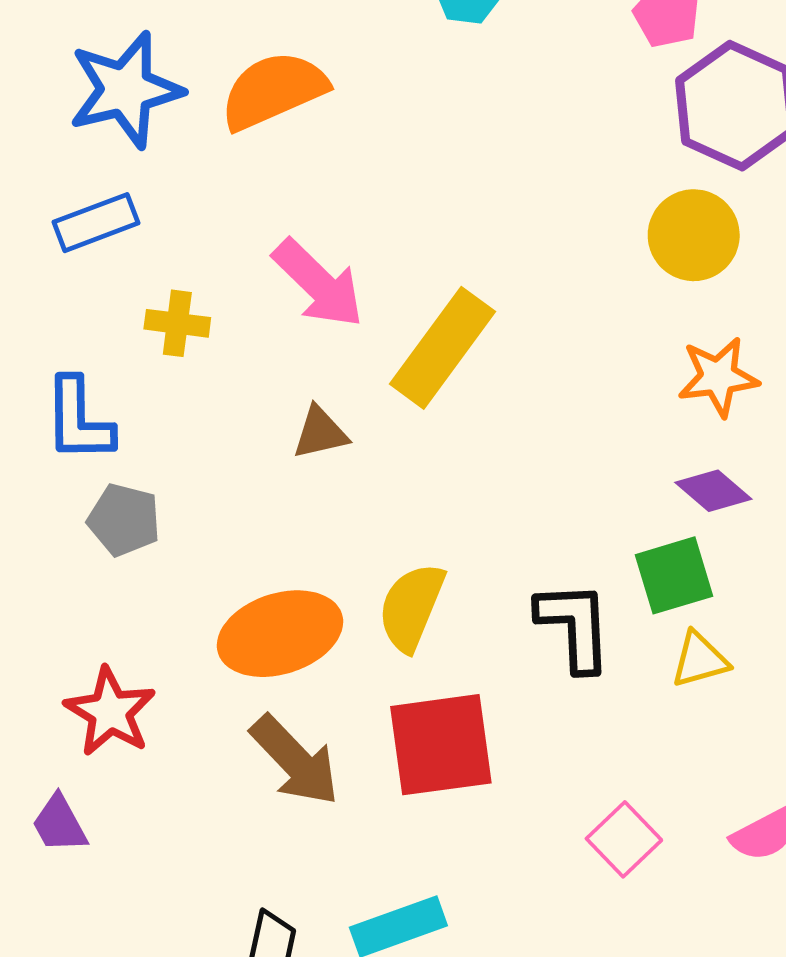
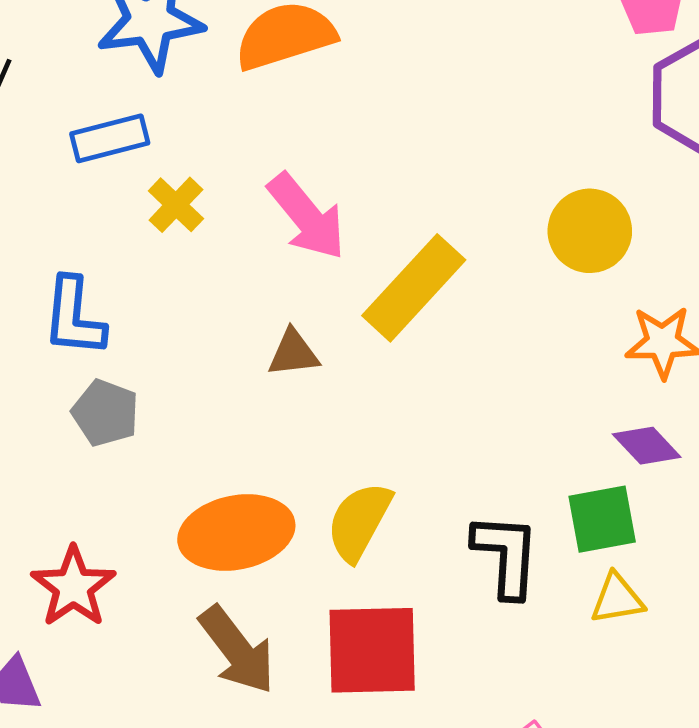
yellow circle: (694, 235) -> (590, 231), moved
yellow cross: (177, 323) -> (176, 205), moved, turned 30

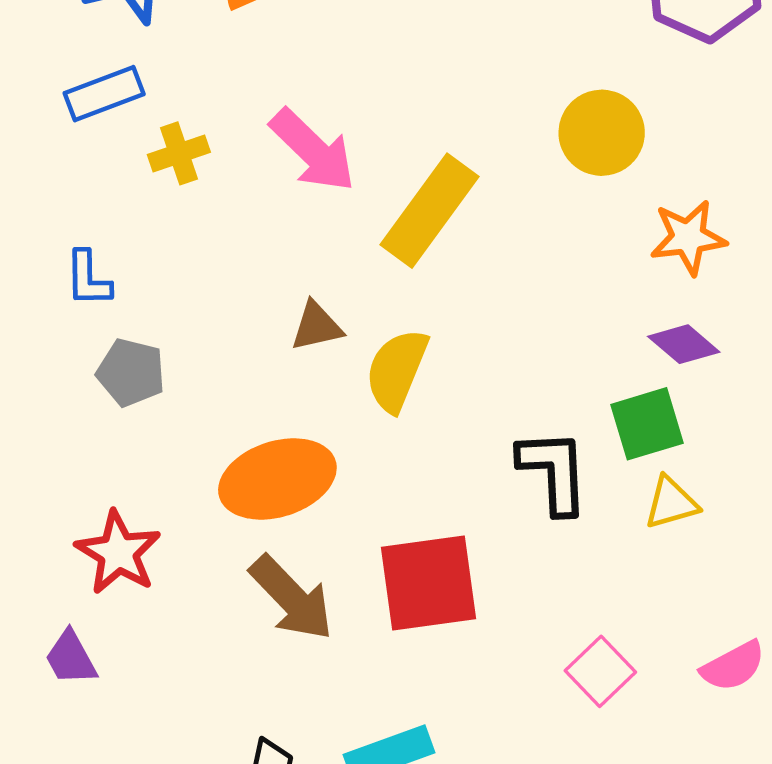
yellow cross: (176, 205) -> (179, 153), turned 34
blue L-shape: (74, 317) -> (88, 279), size x0.7
brown triangle: (293, 353) -> (317, 326), moved
yellow semicircle: (359, 521) -> (397, 370), moved

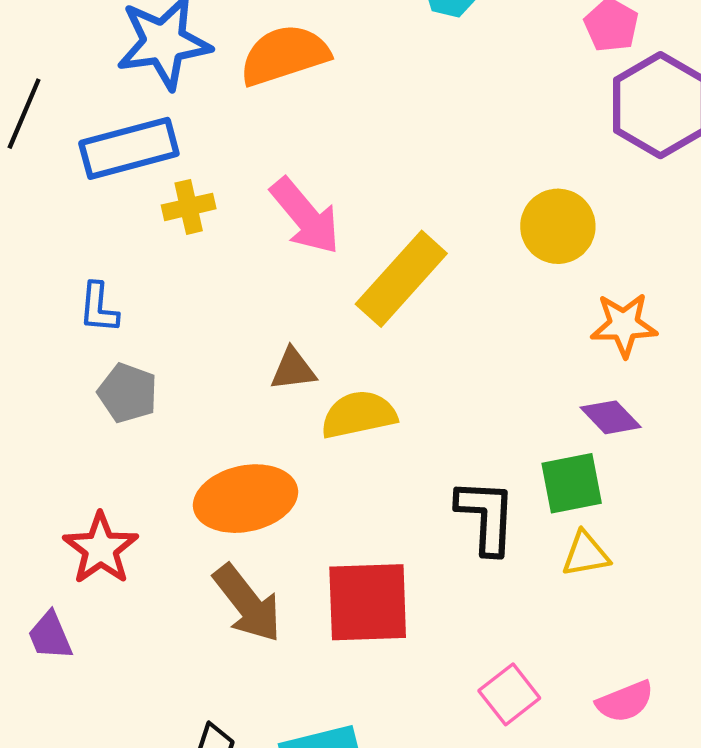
blue rectangle: (104, 94) -> (129, 148), size x1.4
yellow semicircle: (397, 370) -> (359, 415), turned 50

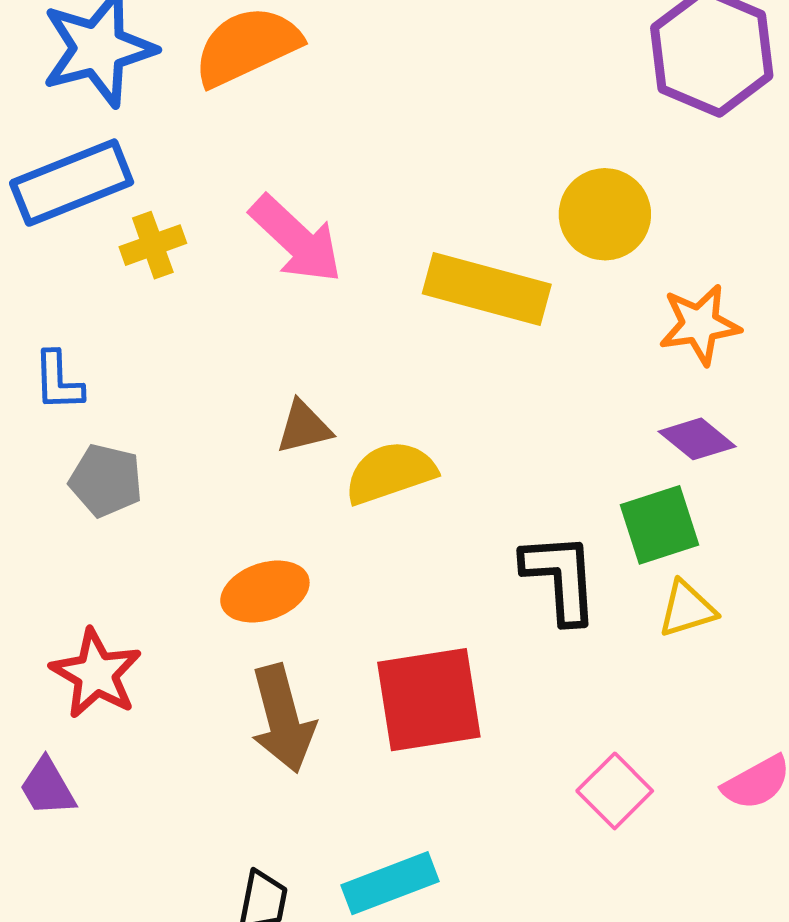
yellow rectangle: (401, 279) -> (487, 289), moved, turned 70
orange ellipse: (246, 499) -> (265, 592), size x0.7
brown arrow: (247, 603) -> (283, 719), turned 30

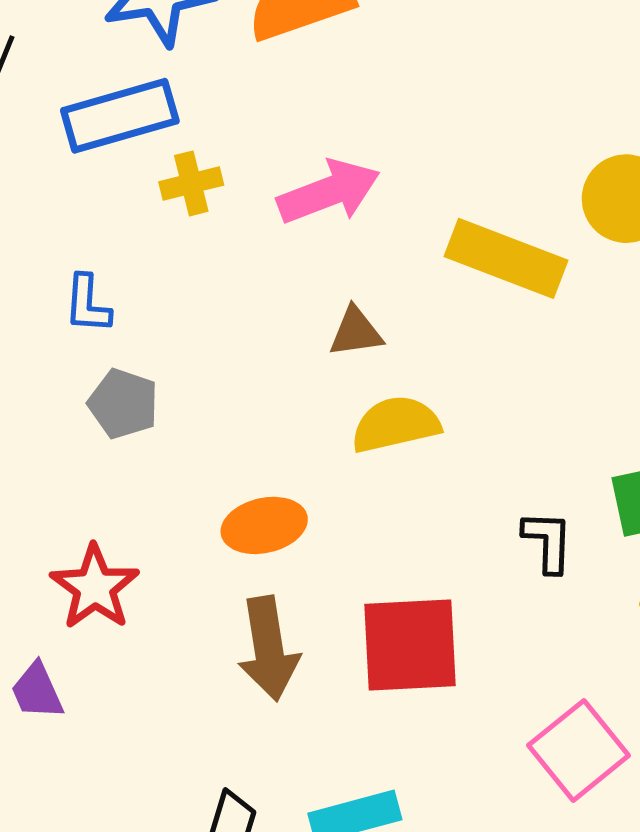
pink arrow: (296, 239) -> (329, 192), turned -70
brown triangle: (304, 427) -> (356, 332), moved
black L-shape: (560, 578) -> (548, 542), size x0.7
pink square: (615, 791) -> (579, 750), size x1.4

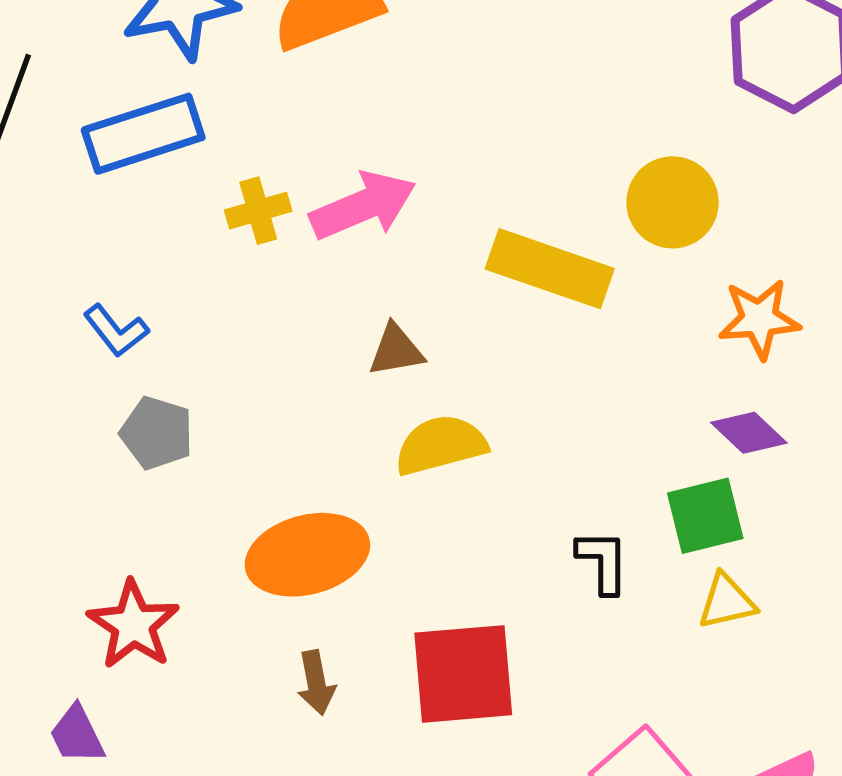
yellow cross: (191, 183) -> (258, 211), moved
blue L-shape: (87, 304) -> (116, 331), turned -40
orange ellipse: (264, 525) -> (307, 555), size x1.4
brown arrow: (268, 649) -> (316, 683), size x0.6

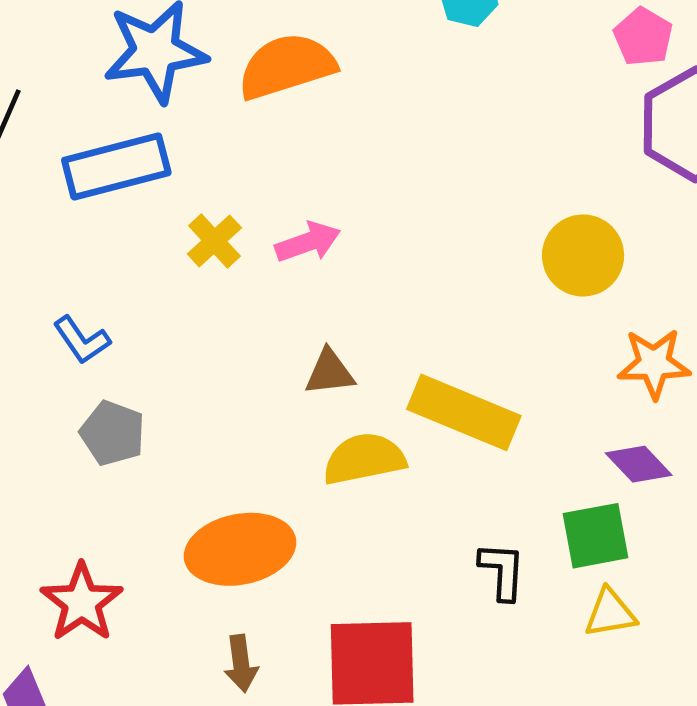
pink arrow: (363, 206) -> (308, 242), size x0.7
yellow cross: (258, 211) -> (214, 241), turned -30
yellow rectangle: (550, 269) -> (464, 412), moved

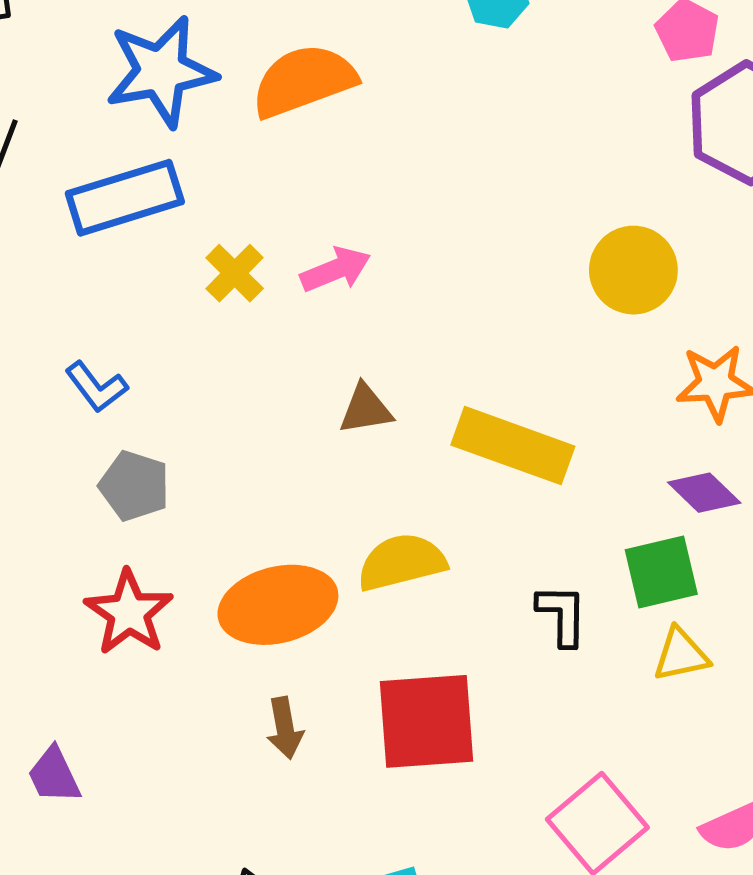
yellow semicircle: (364, 459) -> (402, 562), moved
red star: (82, 602) -> (129, 613), moved

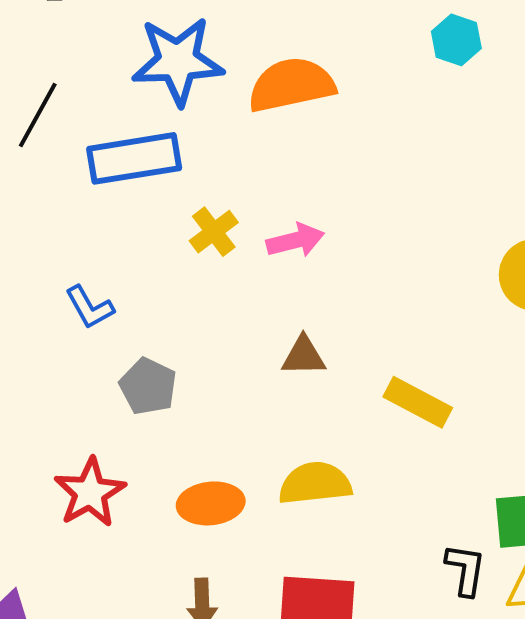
yellow rectangle: (513, 446) -> (418, 402), size x0.7
gray pentagon: (134, 486) -> (148, 386), moved
orange ellipse: (278, 605) -> (211, 503), size x0.7
black L-shape: (562, 615) -> (465, 570), moved

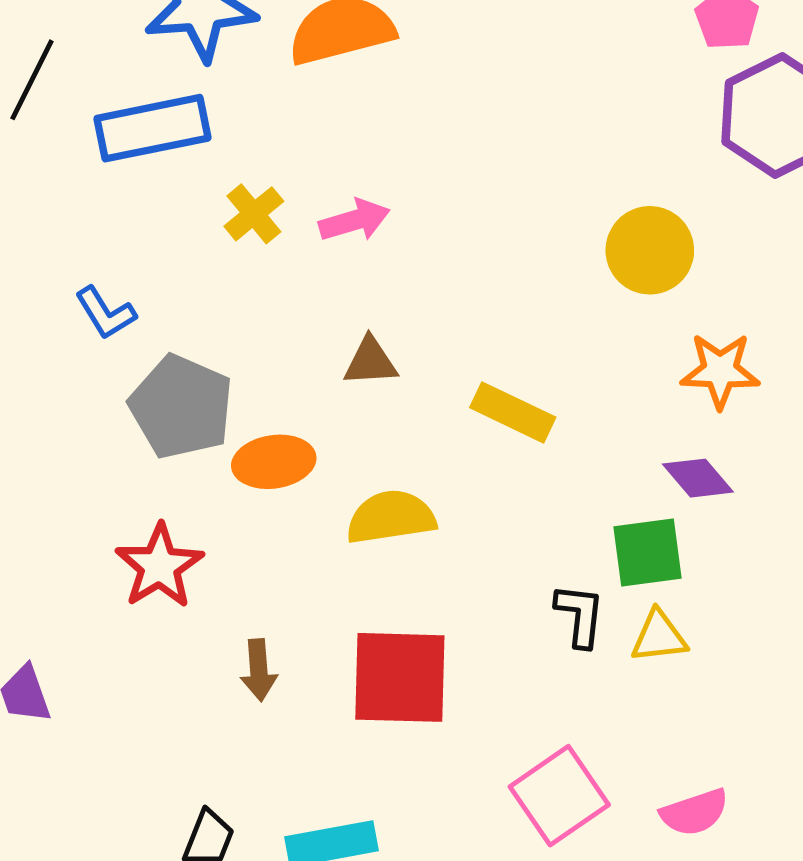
gray pentagon: (148, 386) -> (181, 407), size x1.5
red star: (90, 493) -> (159, 566), moved
orange ellipse: (211, 503) -> (274, 462), moved

